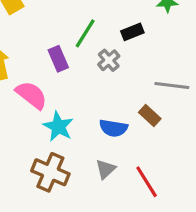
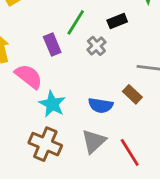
gray triangle: (106, 169) -> (94, 141), size x1.4

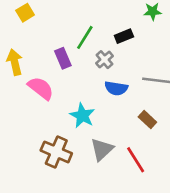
brown rectangle: (132, 94) -> (147, 119), moved
cyan star: (52, 104) -> (82, 116), moved
blue semicircle: (101, 105) -> (116, 88), moved

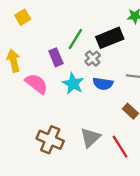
black rectangle: (124, 36) -> (110, 38), size x1.6
cyan star: (82, 116) -> (73, 84), moved

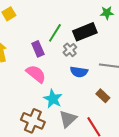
pink semicircle: (36, 84) -> (36, 74), moved
cyan star: (73, 84) -> (53, 99), moved

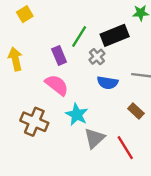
brown cross: (33, 121) -> (34, 122), moved

